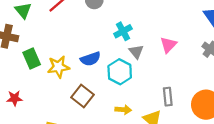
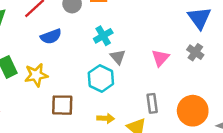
pink triangle: (168, 45) -> (160, 58), moved
blue semicircle: (90, 59) -> (51, 36), moved
brown square: (82, 96) -> (62, 105), turned -35

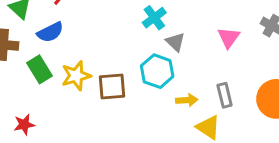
blue semicircle: (51, 36) -> (50, 32), moved
brown square: (62, 105) -> (112, 87), moved
yellow arrow: (106, 118) -> (187, 100), moved

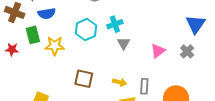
cyan hexagon: (157, 71) -> (86, 30), moved
brown square: (112, 87) -> (84, 79), moved
red star: (24, 125) -> (12, 49), moved

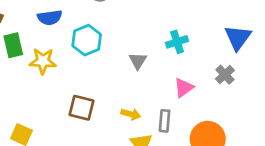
blue semicircle: (47, 14) -> (50, 18), moved
cyan cross: (115, 24) -> (177, 42), moved
pink triangle: (158, 51) -> (184, 88), moved

